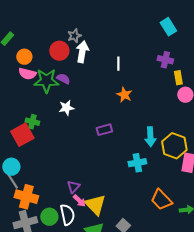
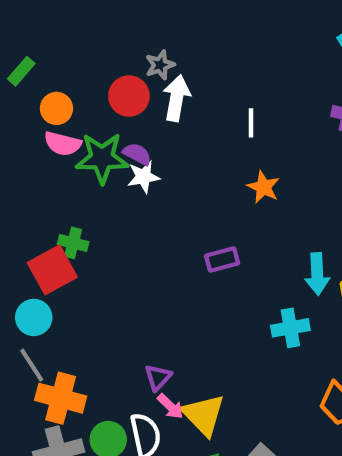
white star: (66, 108) -> (143, 177), moved
cyan circle: (11, 167) -> (34, 317), moved

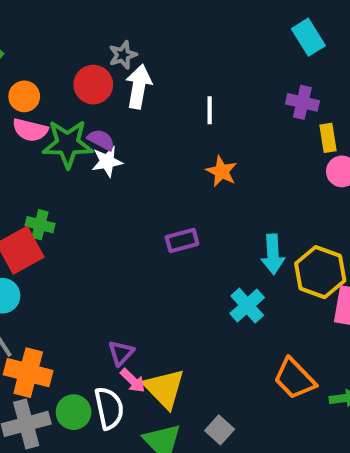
cyan cross: (290, 328) -> (247, 306), turned -32

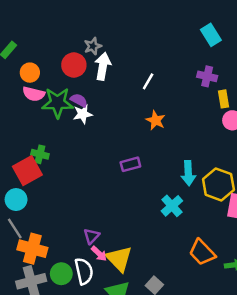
white line: (210, 110) -> (148, 81), turned 30

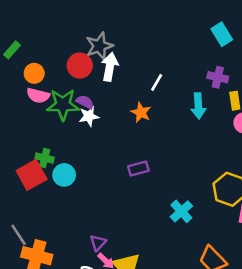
gray star: (93, 46) -> (99, 46), size x1.5
orange star: (156, 120) -> (141, 112), moved
cyan arrow: (188, 173) -> (198, 106), moved
cyan circle: (16, 200) -> (64, 175), moved

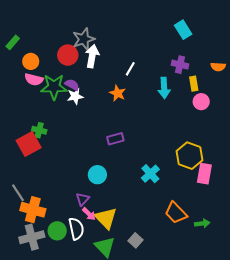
cyan circle: (64, 175) -> (97, 175), moved

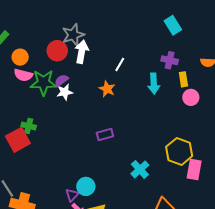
purple semicircle: (72, 85) -> (61, 80), turned -64
cyan circle: (97, 175) -> (86, 186), moved

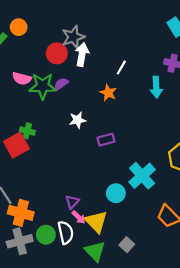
orange circle: (20, 57) -> (19, 27), moved
white star: (65, 92) -> (78, 120), moved
cyan cross: (140, 169) -> (142, 176), size x1.4
cyan circle: (86, 186) -> (116, 193), moved

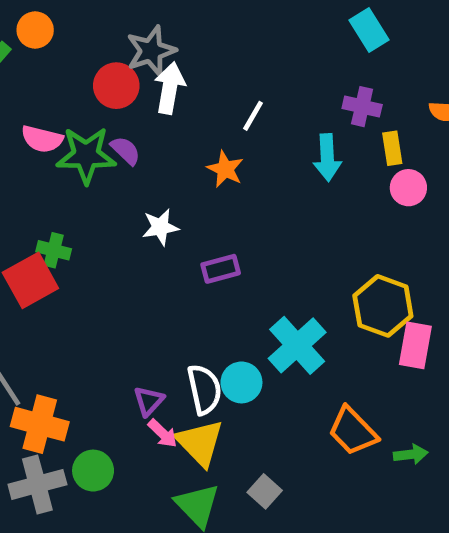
purple semicircle: (61, 84) -> (126, 151), turned 80
white semicircle: (66, 233) -> (204, 389), moved

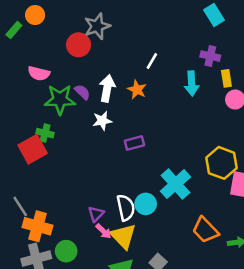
white arrow: (170, 88) -> (107, 88), moved
purple semicircle: (126, 151) -> (82, 92), moved
green star: (86, 155) -> (60, 100), moved

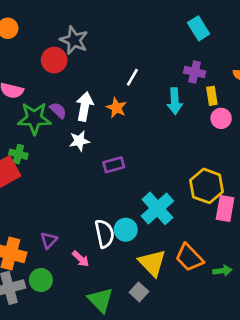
gray star: (97, 26) -> (74, 40), turned -30
purple triangle: (96, 214) -> (49, 240), moved
yellow triangle: (123, 236) -> (152, 263), moved

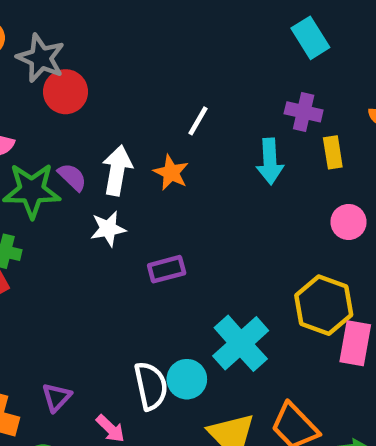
gray star: (74, 40) -> (41, 58), moved
pink circle: (221, 118) -> (349, 222), moved

